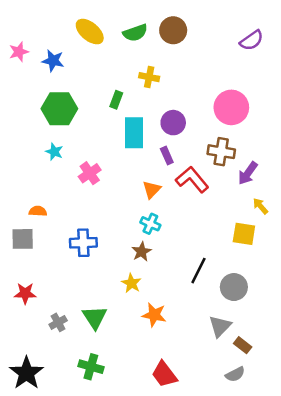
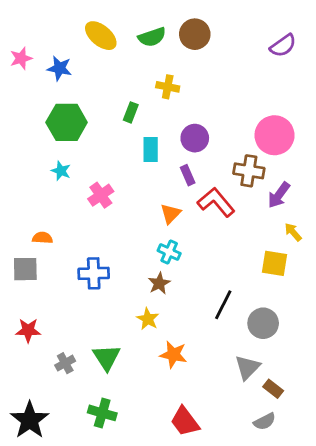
pink circle: (231, 107) -> (275, 135), moved
cyan rectangle: (134, 133) -> (151, 149), size x0.7

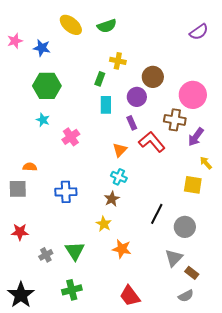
brown circle: (195, 34) -> (153, 77), moved
green rectangle: (131, 112) -> (100, 79), moved
green cross: (102, 413) -> (72, 290), turned -30

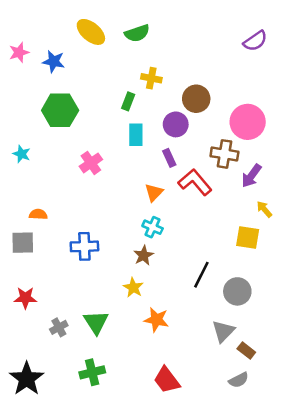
cyan star: (43, 120) -> (22, 154), moved
pink cross: (71, 137) -> (91, 163), moved

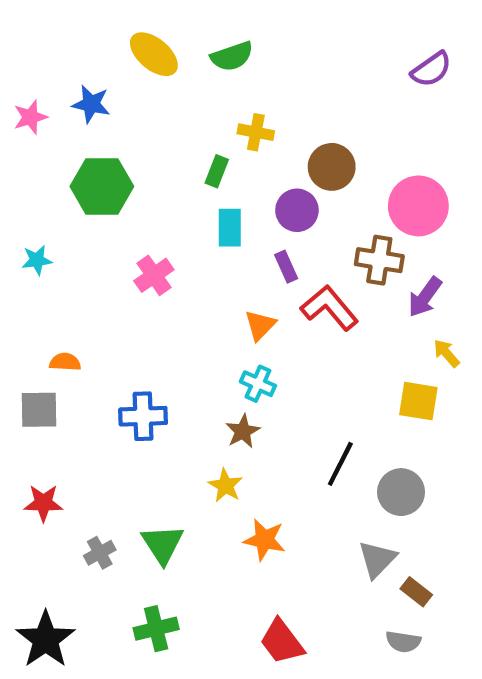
pink star: (19, 52) -> (30, 117), moved
cyan star: (22, 154) -> (37, 260), turned -30
gray semicircle: (239, 380) -> (403, 642), turned 36

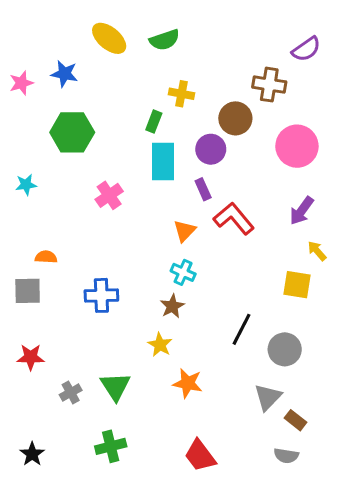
cyan rectangle: (230, 228) -> (163, 162), size x1.4
brown cross: (379, 260) -> (269, 85), moved
black star: (46, 639) -> (32, 454), size x0.6

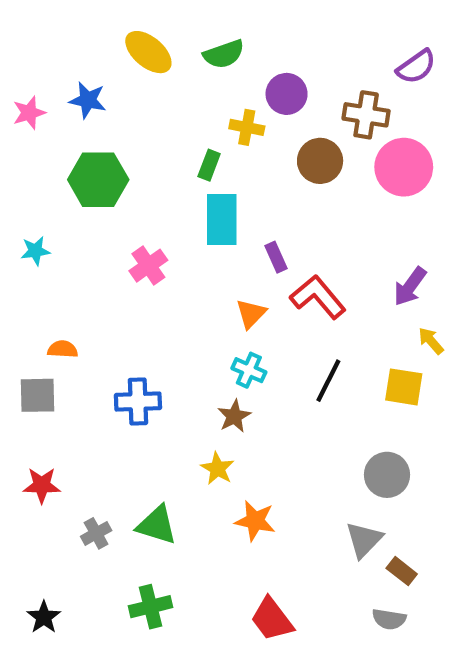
pink circle: (297, 146) -> (404, 167), moved
purple circle: (211, 149) -> (287, 94), moved
black line: (242, 329) -> (328, 381), moved
green triangle: (115, 386) -> (157, 525), turned -40

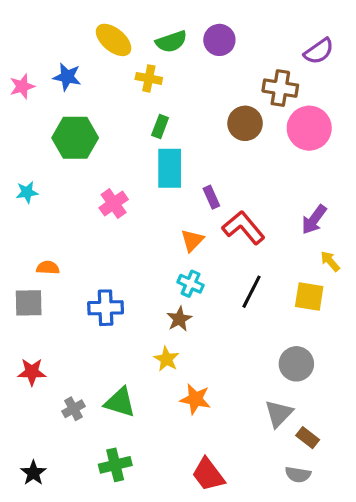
purple circle: (287, 94) -> (219, 40), moved
yellow cross: (247, 127) -> (149, 78), moved

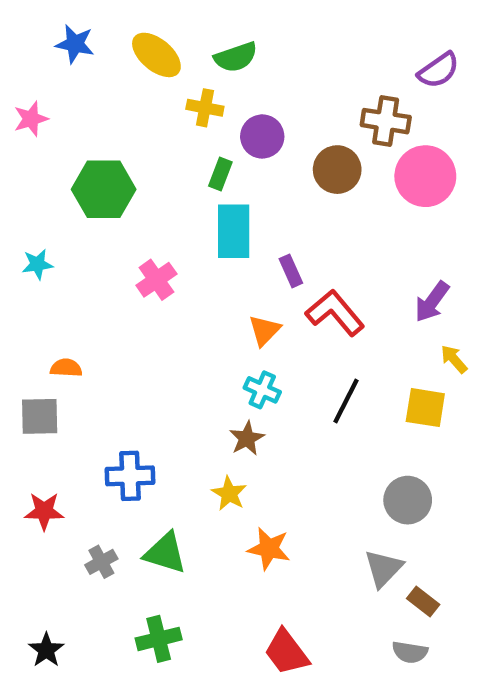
purple circle: (219, 40) -> (262, 136), moved
blue star: (67, 77) -> (75, 44), moved
blue cross: (106, 308) -> (130, 476), moved

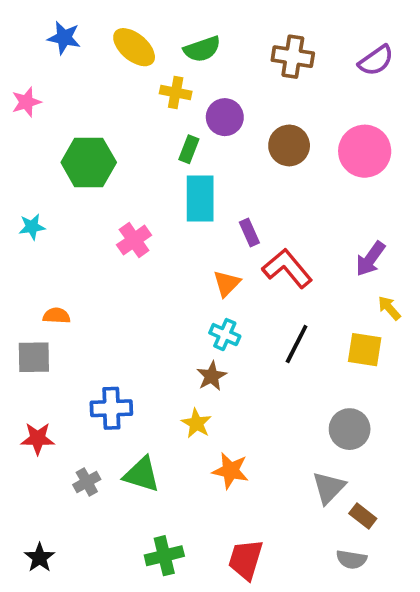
brown cross: (386, 121) -> (293, 57), moved
green cross: (159, 639) -> (164, 556), moved
red trapezoid: (286, 652) -> (246, 559), turned 54

